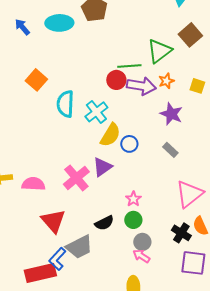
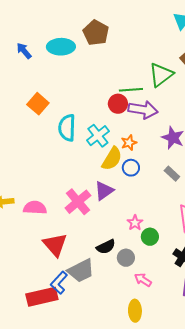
orange star: (166, 81) -> (129, 143), moved
green circle: (133, 220) -> (150, 237), moved
gray circle: (142, 242) -> (126, 258), moved

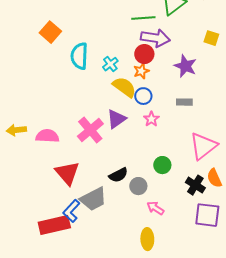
red circle: (118, 104) -> (144, 54), moved
cyan cross: (98, 136) -> (110, 64), size x0.7
yellow semicircle: (112, 159) -> (124, 87), turned -85
gray rectangle: (172, 174) -> (184, 102), turned -42
pink star: (135, 223) -> (151, 119), moved

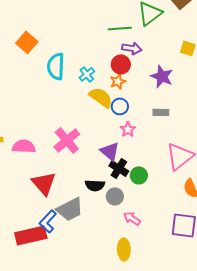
purple arrow: (155, 38) -> (132, 48), size x0.7
purple triangle: (116, 119) -> (110, 151), moved, turned -45
black semicircle: (118, 175) -> (95, 185), turned 30
black cross: (195, 185) -> (119, 168), moved

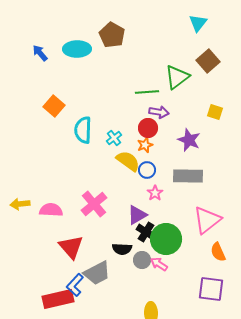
gray rectangle: (161, 112) -> (188, 176), size x1.8
purple triangle: (110, 151) -> (137, 215), turned 50
green circle: (139, 175) -> (166, 239), size x1.8
pink arrow: (132, 218) -> (159, 264), moved

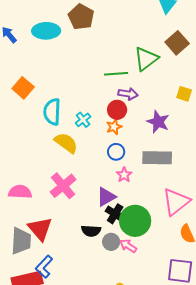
yellow semicircle: (128, 161) -> (66, 143), moved
gray trapezoid: (97, 273) -> (21, 241), moved, turned -60

